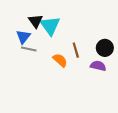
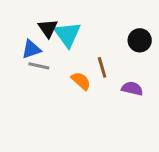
blue triangle: (23, 37) -> (31, 49), turned 32
black circle: (105, 48) -> (140, 40), moved

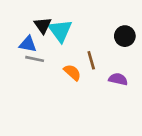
blue triangle: (31, 49) -> (28, 44), turned 30

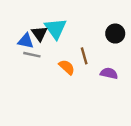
black triangle: (43, 25) -> (39, 34), moved

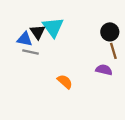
brown line: (84, 56) -> (113, 51), moved
orange semicircle: (67, 67) -> (65, 82), moved

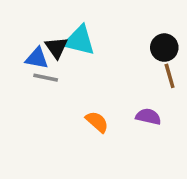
cyan triangle: (53, 27) -> (79, 40), turned -40
purple semicircle: (104, 70) -> (148, 117), moved

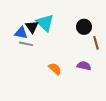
cyan triangle: (79, 40) -> (45, 23), turned 30
black circle: (164, 48) -> (84, 27), moved

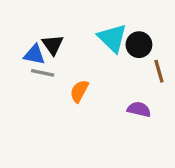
cyan triangle: (45, 23) -> (112, 38), moved
orange semicircle: (55, 69) -> (79, 91), moved, turned -104

